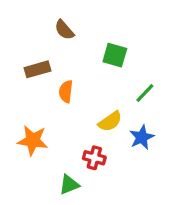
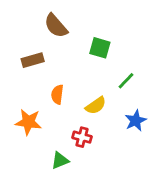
brown semicircle: (64, 30) -> (56, 26), size x1.4
orange semicircle: (66, 91) -> (57, 94), moved
blue star: (142, 137) -> (136, 121), moved

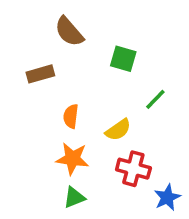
blue star: (136, 121) -> (167, 197), moved
orange star: (28, 122) -> (73, 159), moved
red cross: (82, 137) -> (133, 169), moved, size x1.4

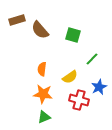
brown semicircle: (69, 32) -> (40, 30), moved
brown rectangle: (40, 74) -> (17, 20), moved
blue star: (167, 197) -> (99, 87), moved

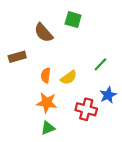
brown rectangle: (17, 20) -> (17, 57), moved
green square: (73, 35) -> (73, 20), moved
yellow semicircle: (70, 77) -> (69, 78), moved

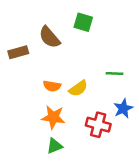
brown rectangle: (17, 57) -> (18, 52), moved
green line: (100, 64) -> (114, 74), turned 48
orange semicircle: (46, 75) -> (52, 86), turned -88

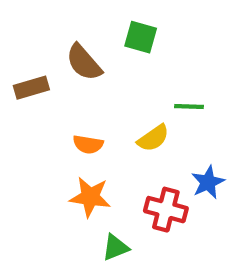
green line: (114, 74) -> (189, 107), moved
yellow semicircle: (78, 88) -> (153, 138), moved
green triangle: (55, 146) -> (115, 247), moved

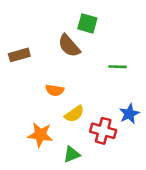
brown semicircle: (84, 62) -> (69, 46), moved
yellow semicircle: (153, 138) -> (74, 114), moved
orange star: (90, 197) -> (40, 135), moved

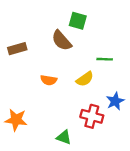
yellow semicircle: (74, 114) -> (85, 79), moved
orange star: (40, 135) -> (16, 120), moved
green triangle: (72, 154) -> (64, 137), turned 42

